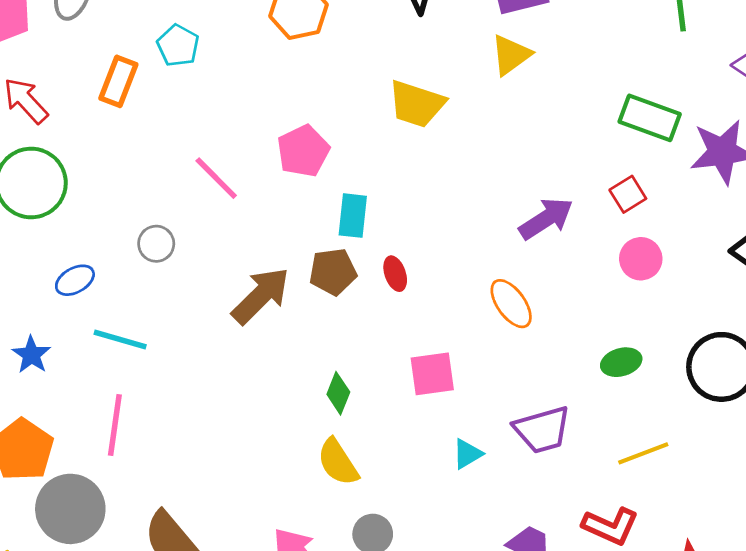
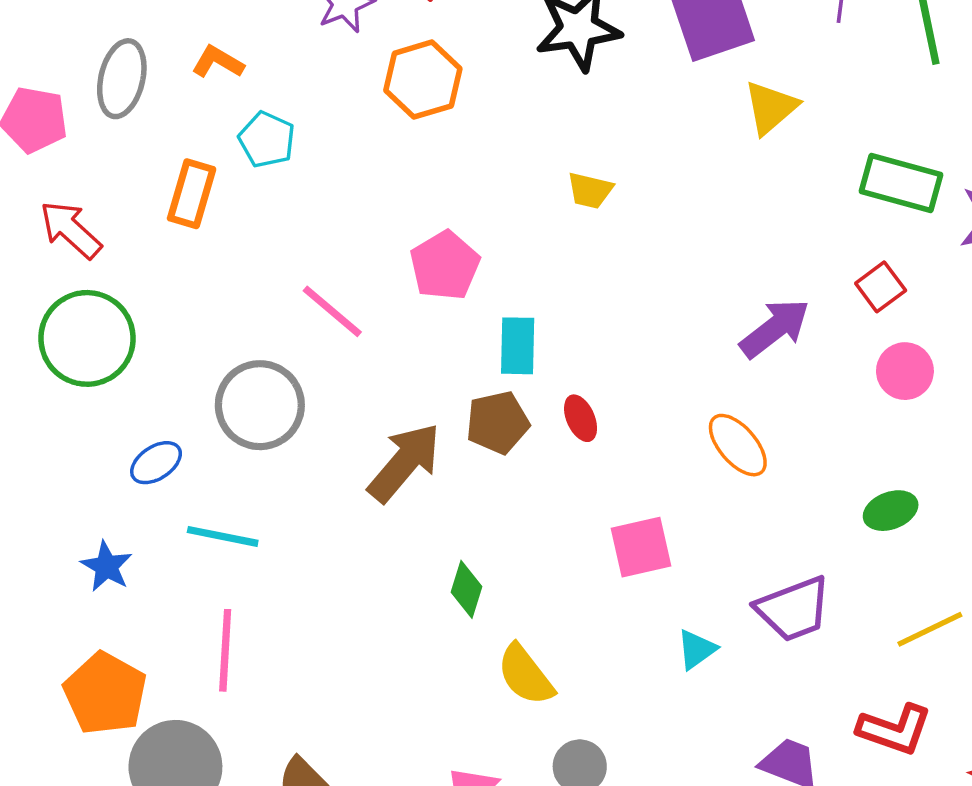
yellow triangle: (511, 55) -> (771, 108), moved
yellow trapezoid: (417, 104) -> (590, 190), size x0.6
gray circle: (156, 244) -> (260, 405), size x1.8
green diamond: (338, 393) -> (466, 589), moved

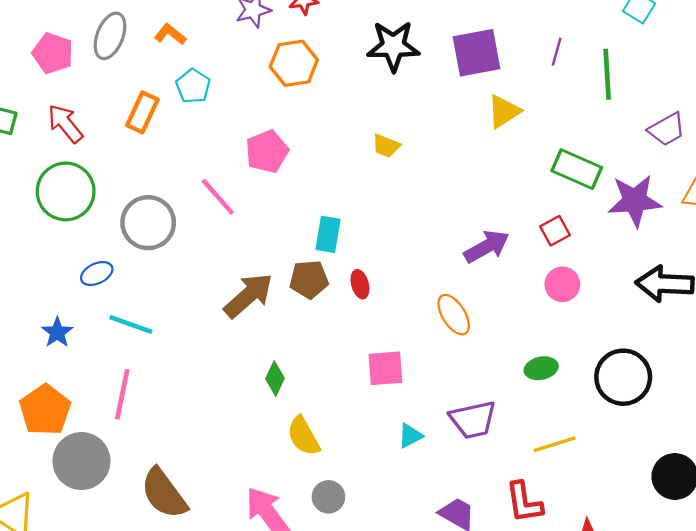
pink pentagon: (445, 266) -> (267, 151), moved
gray circle: (260, 405) -> (148, 223), moved
red L-shape: (895, 729) -> (524, 502), turned 54

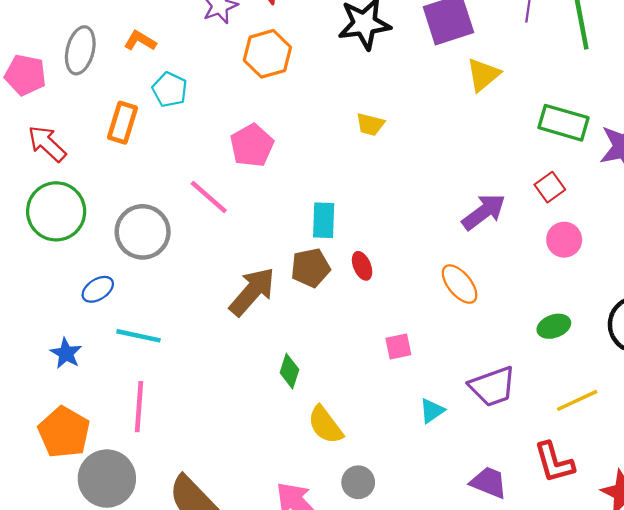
pink square: (385, 368) -> (398, 347), size x0.7

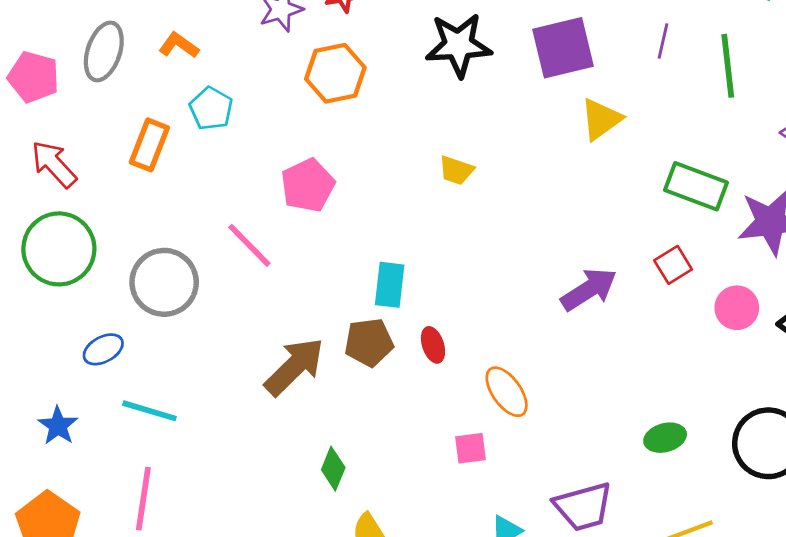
pink circle: (564, 240) -> (737, 308), moved
orange ellipse: (460, 284) -> (507, 392), moved

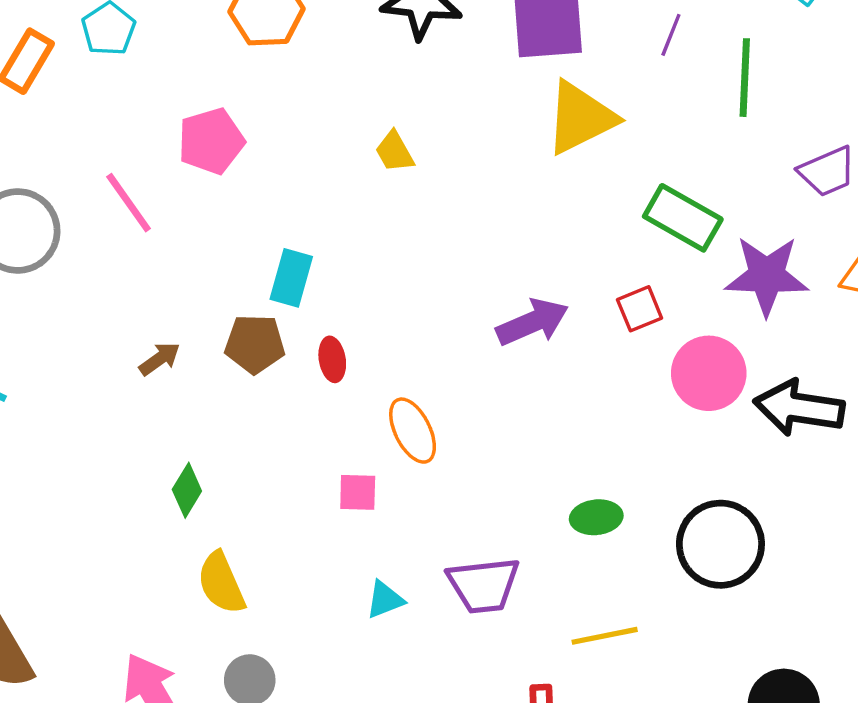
yellow triangle: (601, 119) -> (580, 118), size x1.4
yellow trapezoid: (456, 170) -> (394, 152), turned 33
pink circle: (737, 308) -> (709, 373), size x1.4
brown arrow: (294, 367) -> (160, 359), size x0.5

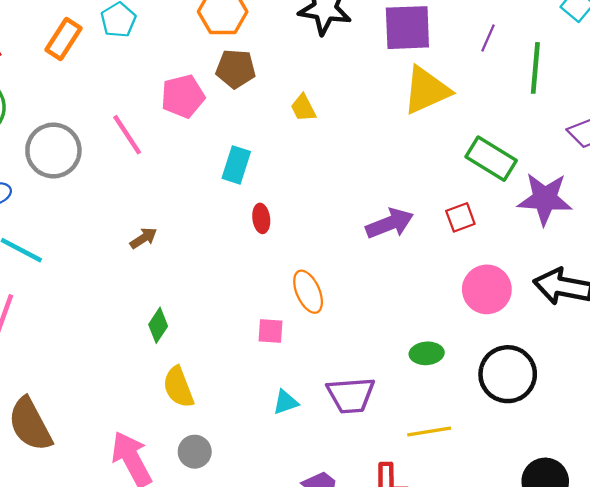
cyan rectangle: (291, 278) -> (236, 165), moved
brown pentagon: (255, 344) -> (236, 69), moved
red ellipse: (332, 359) -> (261, 218), moved
pink circle: (709, 373) -> (487, 289), moved

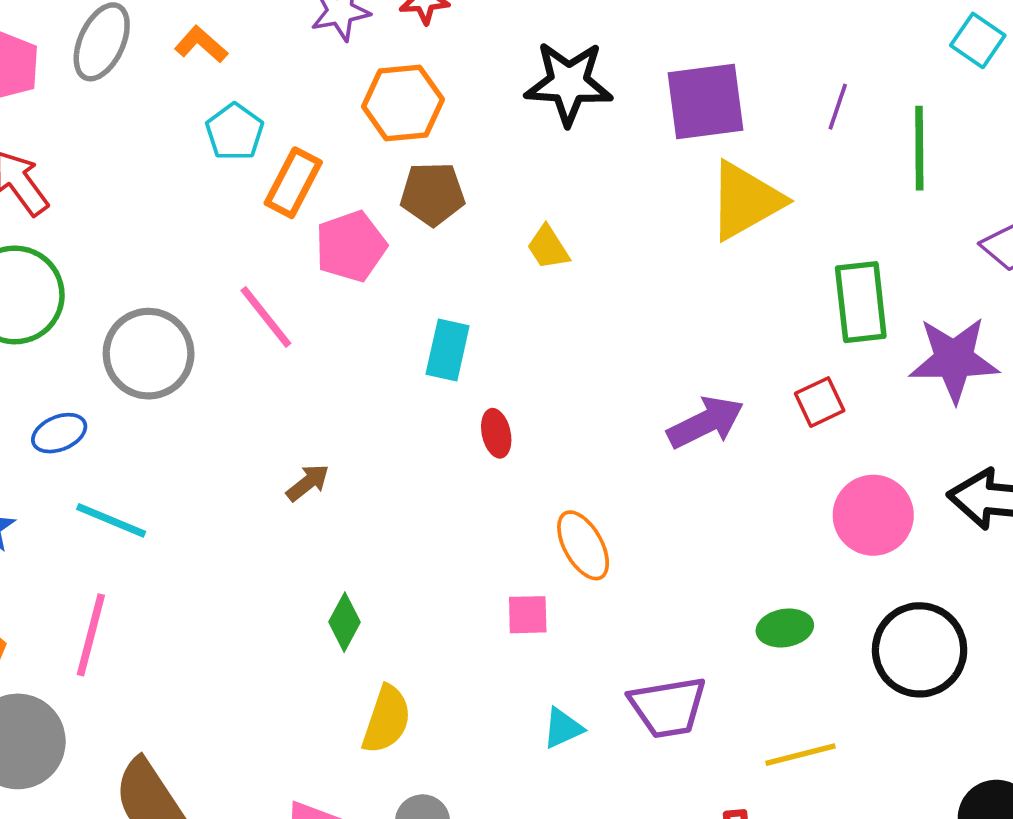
orange rectangle: (64, 39) -> (293, 183), moved
green rectangle: (491, 159) -> (861, 302), turned 57
yellow semicircle: (178, 387) -> (387, 719), turned -135

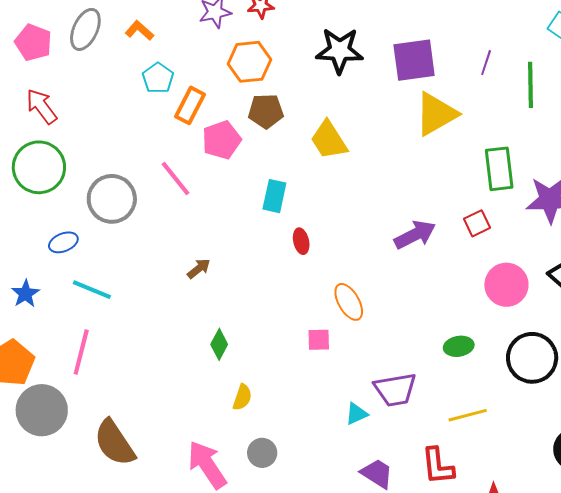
yellow trapezoid: (548, 247) -> (329, 140), size x1.6
yellow semicircle: (387, 719) -> (242, 397), size x0.7
cyan triangle: (563, 728) -> (356, 414), moved

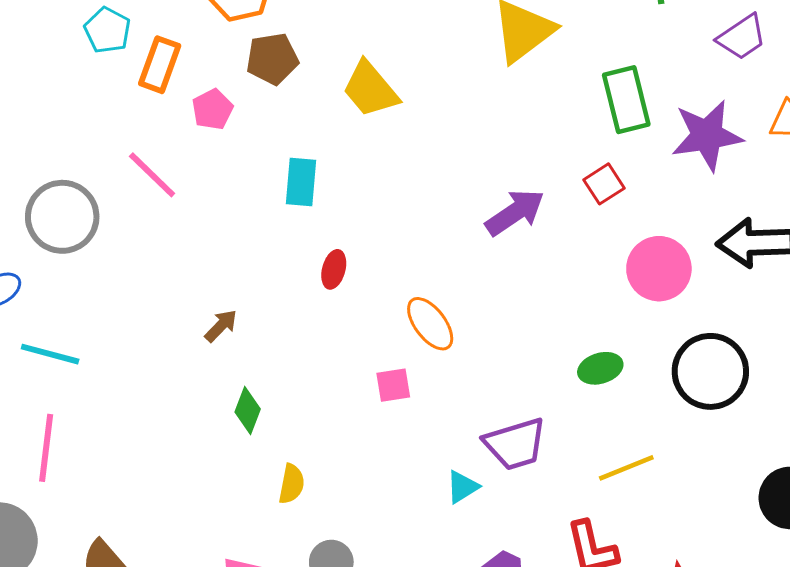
pink pentagon: (222, 140) -> (213, 109), size x0.7
red ellipse: (301, 241) -> (334, 269), moved, turned 35
brown arrow: (199, 269) -> (221, 326), moved

